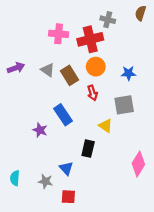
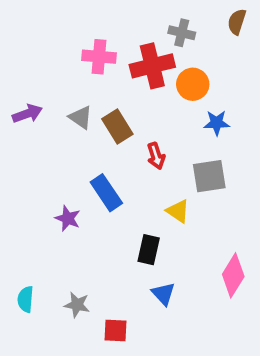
orange circle: (96, 67) -> (193, 84), moved
blue triangle: (66, 168) -> (163, 294), moved

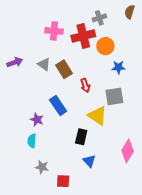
gray cross: (182, 33) -> (99, 18), turned -32
yellow triangle: (178, 211) -> (97, 116), size x1.5
cyan semicircle: (25, 299) -> (32, 141), moved

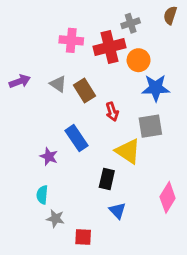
blue star: (118, 67) -> (156, 88), size x1.5
cyan semicircle: (32, 141) -> (42, 195), moved

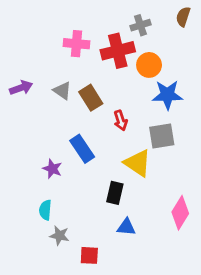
blue triangle: (117, 211) -> (126, 227), turned -42

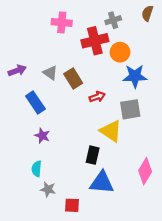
pink cross: (77, 44) -> (62, 22), moved
red arrow: (121, 120) -> (97, 97), turned -91
blue rectangle: (82, 149) -> (35, 102), moved
blue triangle: (126, 227) -> (102, 182), size x1.6

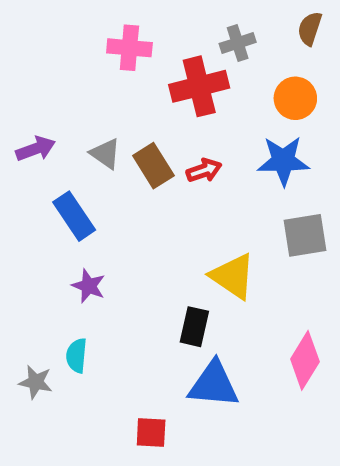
orange circle: (120, 52) -> (295, 98), moved
red arrow: (97, 97) -> (204, 170), moved
gray square: (130, 109) -> (305, 235), moved
gray star: (48, 189) -> (36, 382), moved

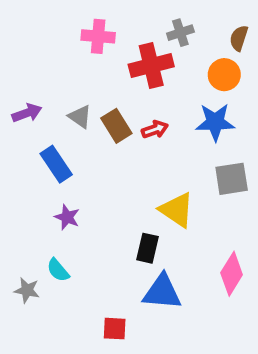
brown semicircle: (310, 29) -> (239, 38), moved
cyan semicircle: (77, 356) -> (58, 270), turned -45

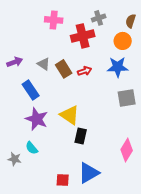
yellow triangle: (177, 210) -> (70, 115), moved
purple star: (67, 217) -> (37, 119), size x1.6
blue triangle: (162, 292) -> (89, 173), moved, turned -35

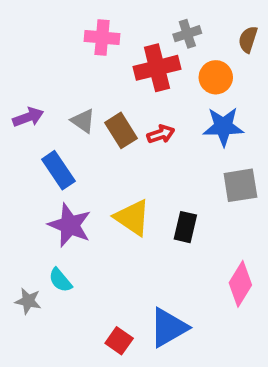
orange circle: (123, 41) -> (216, 77), moved
black rectangle: (81, 136) -> (185, 227), moved
red square: (63, 180) -> (119, 341), turned 32

